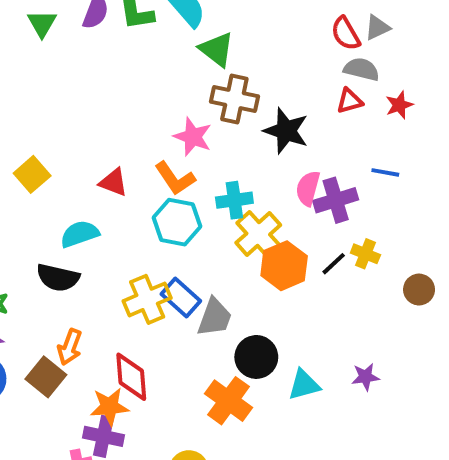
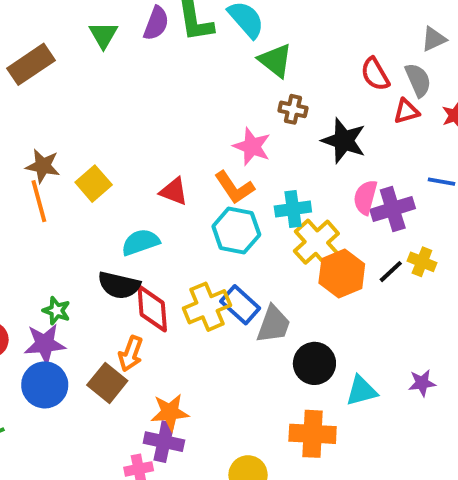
red semicircle: (346, 34) -> (375, 74), moved
gray semicircle: (361, 69) -> (418, 80), turned 52
brown cross: (234, 99) -> (293, 109), size x0.6
red diamond: (131, 377) -> (152, 309), moved
orange cross: (229, 401) -> (313, 434), moved, turned -33

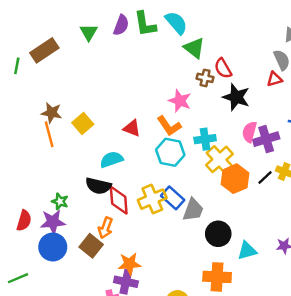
red semicircle: (375, 74) -> (223, 68), moved

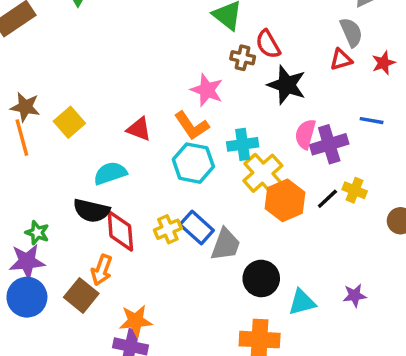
yellow cross: (152, 199) -> (168, 229), size x0.7

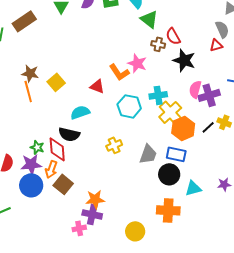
orange L-shape: (192, 126) -> (119, 72), moved
blue rectangle: (197, 228) -> (176, 154), moved, turned -30
red diamond: (120, 231) -> (57, 149), moved
orange arrow: (102, 270) -> (51, 169), moved

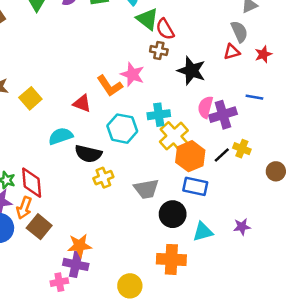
red semicircle: (173, 36) -> (165, 29), moved
black semicircle: (69, 134) -> (88, 154), moved
gray trapezoid: (148, 154) -> (146, 189), turned 60
blue rectangle: (176, 154) -> (195, 186), moved

